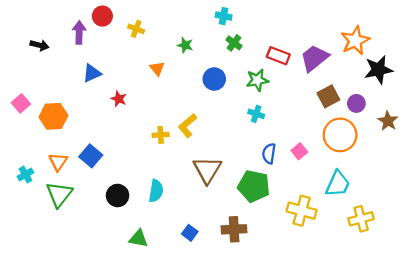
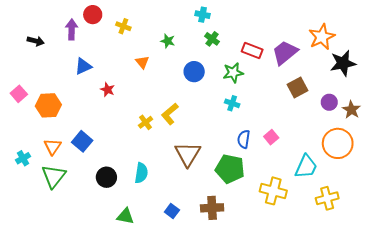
purple circle: (356, 103) -> (329, 102), moved
yellow cross: (161, 135) -> (146, 122), turned -32
orange circle: (340, 135) -> (338, 143), moved

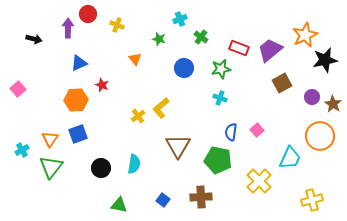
cyan cross: (203, 15) -> (180, 19), moved, turned -32
orange hexagon: (48, 105) -> (76, 100), moved
blue square: (82, 141) -> (78, 134), turned 30
yellow cross: (273, 191) -> (259, 181), turned 30
yellow cross: (327, 198) -> (312, 200), moved

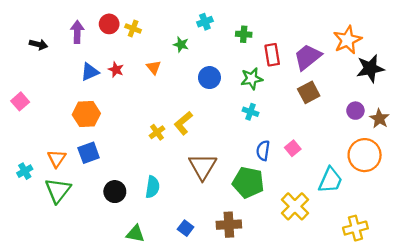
red circle: (88, 14) -> (109, 24), moved
green cross: (201, 37) -> (244, 34), moved, turned -32
red rectangle: (239, 48) -> (272, 55), turned 60
brown square: (282, 83) -> (309, 92), moved
red star: (102, 85) -> (116, 70), moved

